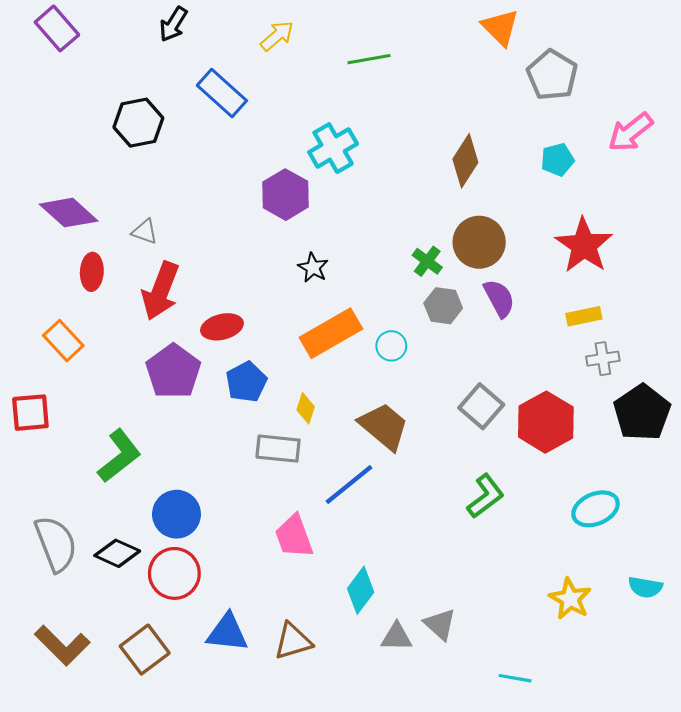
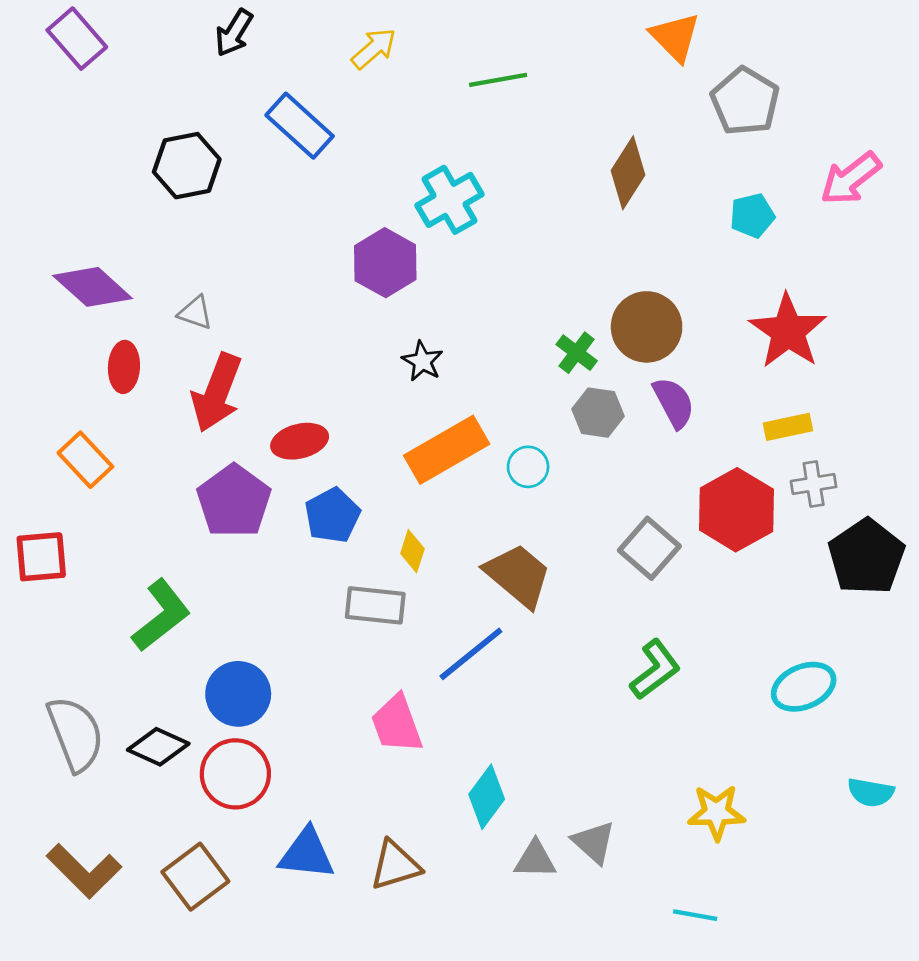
brown diamond: (465, 161) -> (628, 173), moved
red hexagon: (546, 422) -> (736, 510), moved
yellow star: (570, 599) -> (717, 812), moved, turned -30

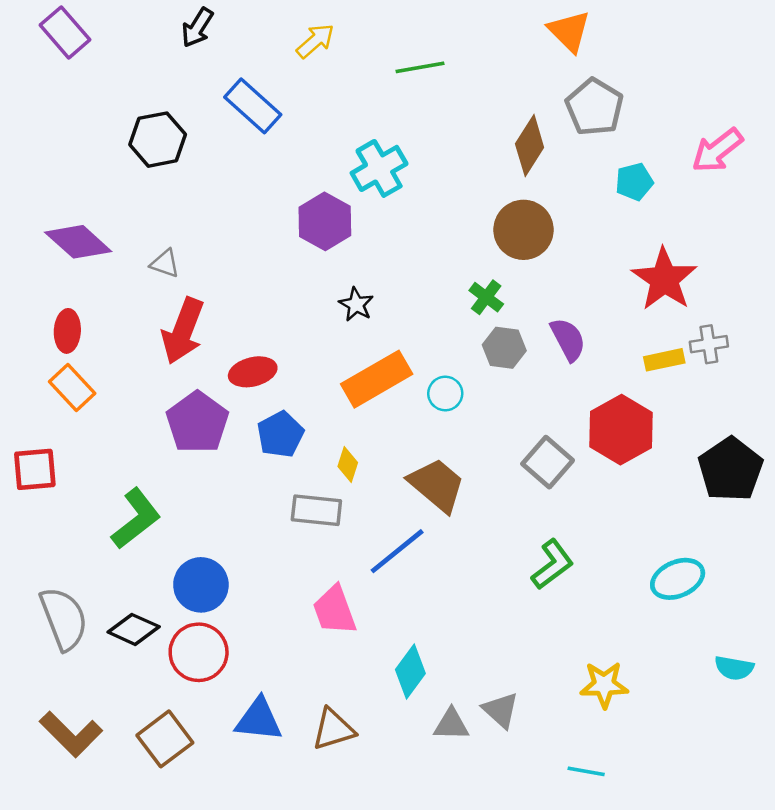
gray pentagon: (745, 101) -> (595, 107), moved
brown circle: (647, 327) -> (524, 230), moved
red ellipse: (124, 367) -> (67, 331), moved
gray cross: (814, 484) -> (709, 344), moved

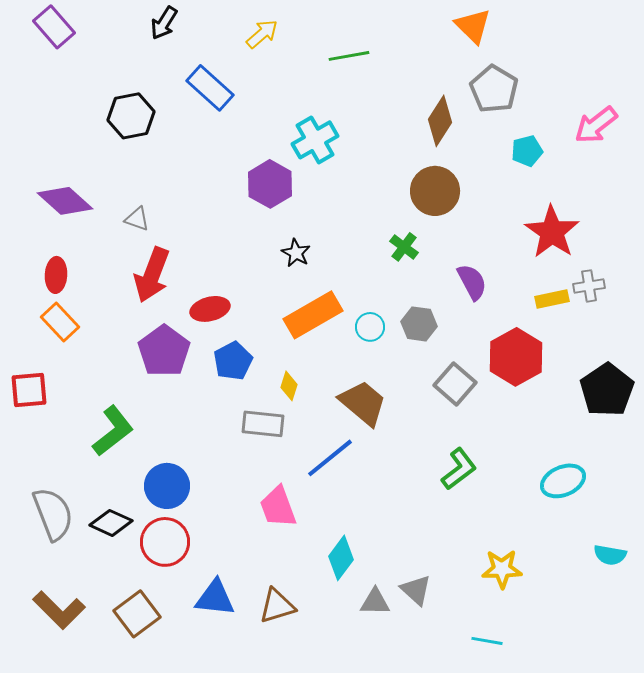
gray hexagon: (504, 348) -> (419, 324), moved

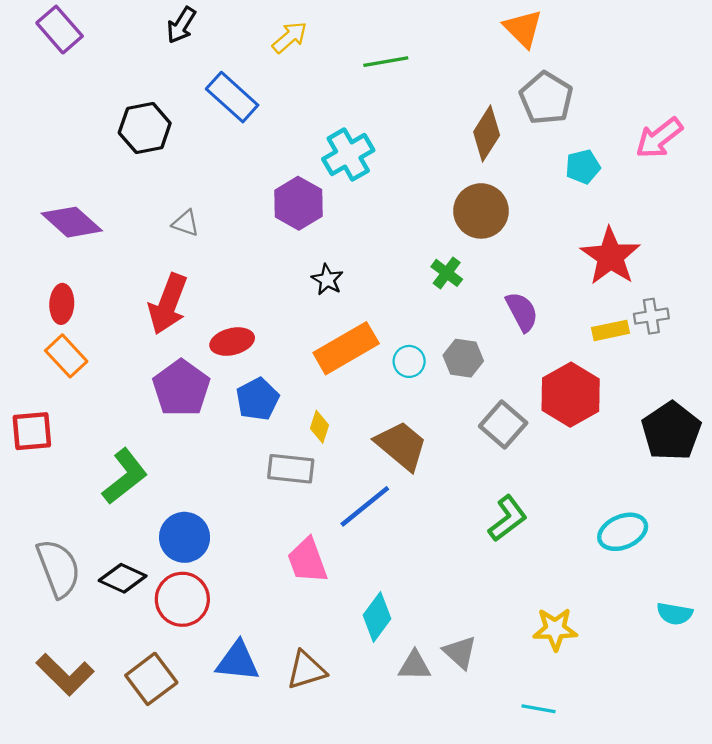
gray triangle: (137, 219) -> (186, 223), moved

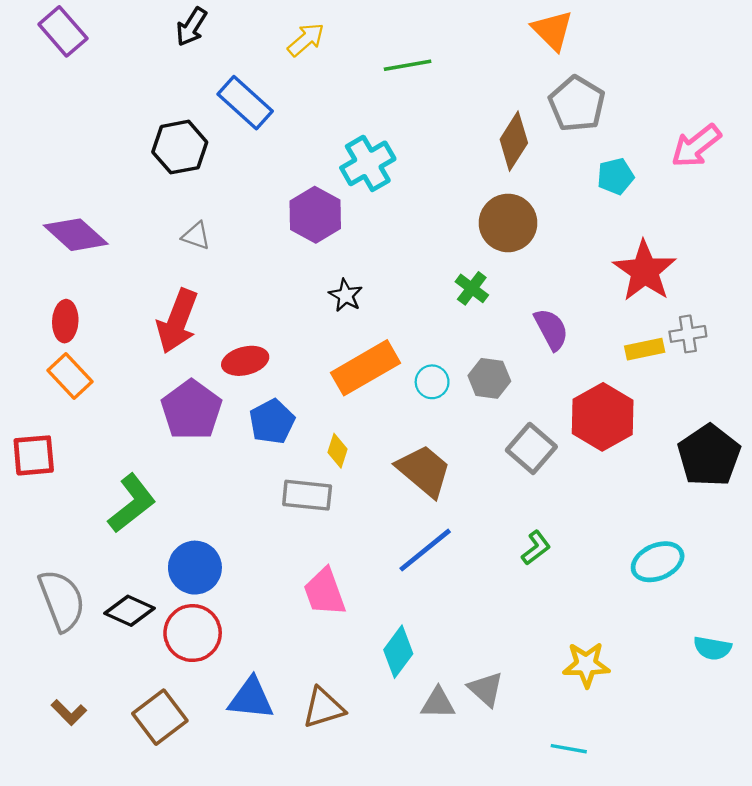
black hexagon: (145, 128) -> (180, 147), moved
blue line: (365, 506) -> (425, 550), moved
green L-shape: (508, 519) -> (536, 548), size x0.7
brown L-shape: (65, 674) -> (69, 712), size x0.6

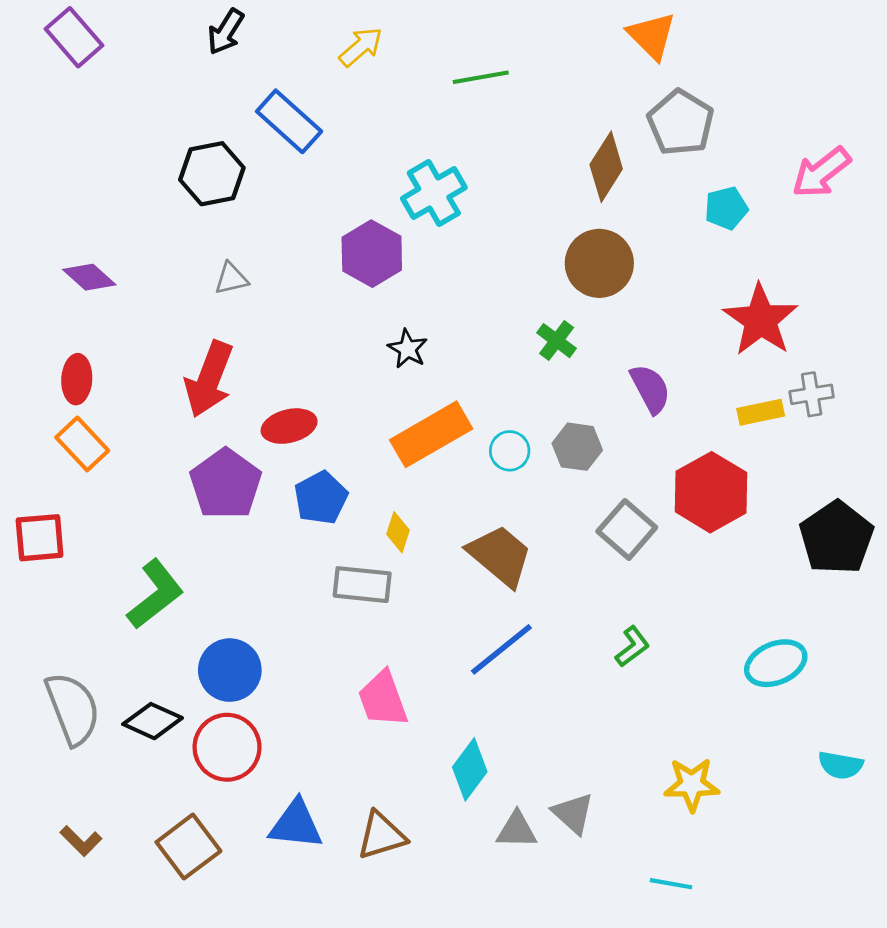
purple diamond: (76, 235) -> (89, 277), size x0.7
gray triangle: (196, 236) -> (231, 278), turned -32

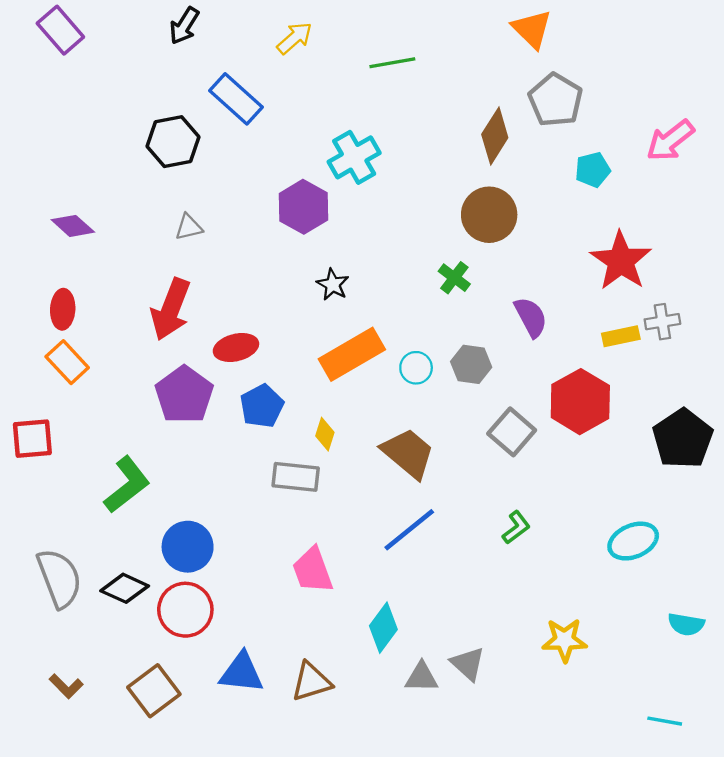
cyan line: (671, 884) -> (665, 721), moved

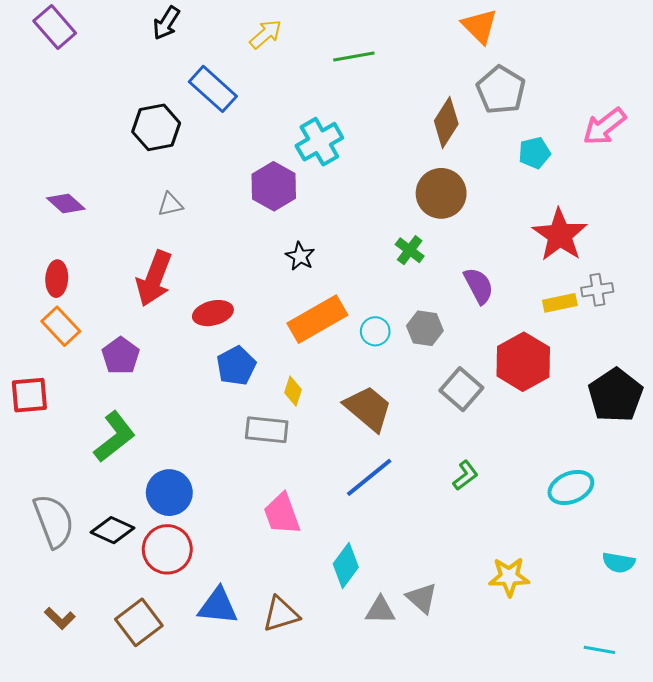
purple pentagon: (184, 395) -> (121, 356), moved, size x0.7

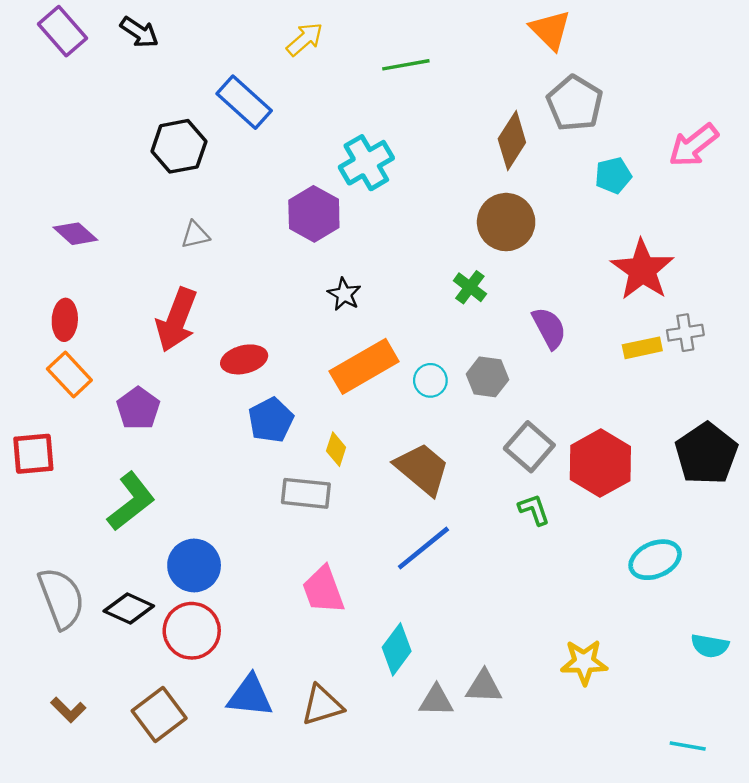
black arrow: (166, 23) -> (139, 32), moved, turned -88
red hexagon: (523, 362) -> (600, 463), moved
green L-shape: (465, 475) -> (534, 510), moved, turned -72
gray triangle: (422, 598) -> (484, 687), turned -40

